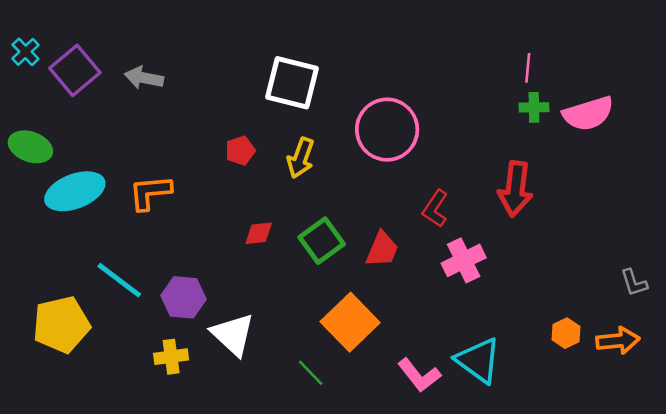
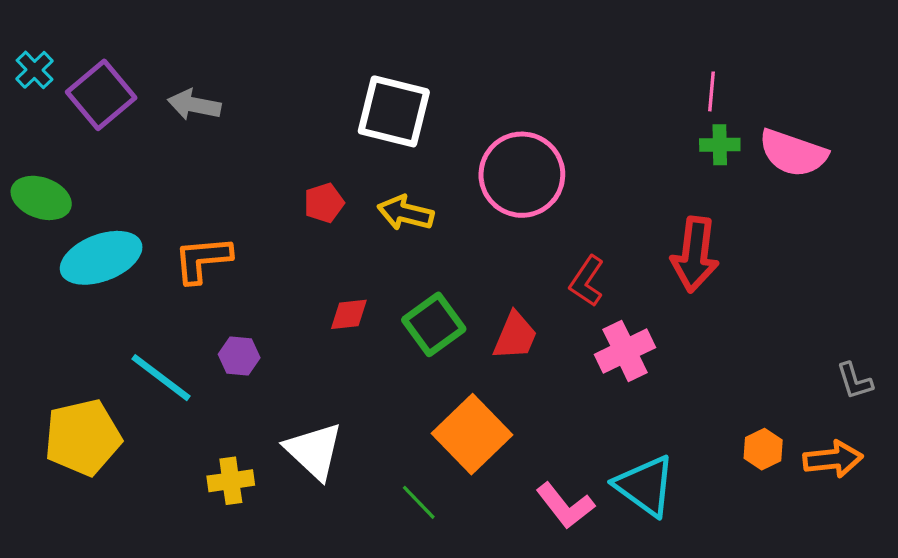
pink semicircle: (588, 114) -> (793, 153), turned 36
yellow arrow: (301, 158) -> (405, 213), turned 84
purple hexagon: (183, 297) -> (239, 356), moved, size x0.7

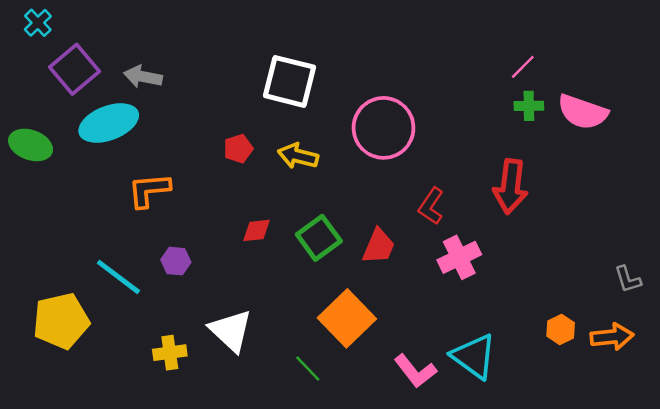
cyan cross: (35, 70) -> (38, 23), moved
pink line: (712, 91) -> (523, 67), turned 40
cyan ellipse: (101, 258) -> (109, 123), moved

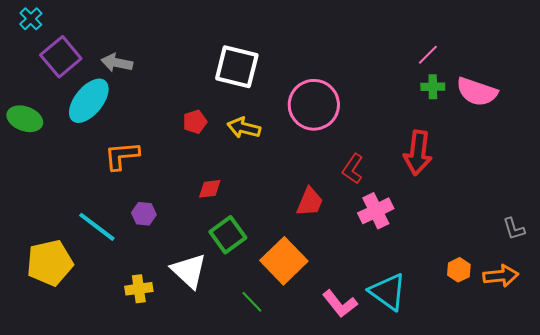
cyan ellipse: (109, 123) -> (89, 101), turned -30
green square: (319, 238) -> (228, 235), moved

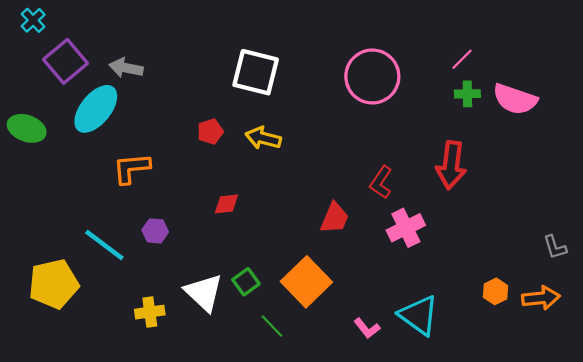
pink circle: (314, 105) -> (372, 77), moved
green square: (228, 235) -> (246, 282), moved, size x0.7
pink L-shape: (340, 304) -> (367, 328), size x0.7

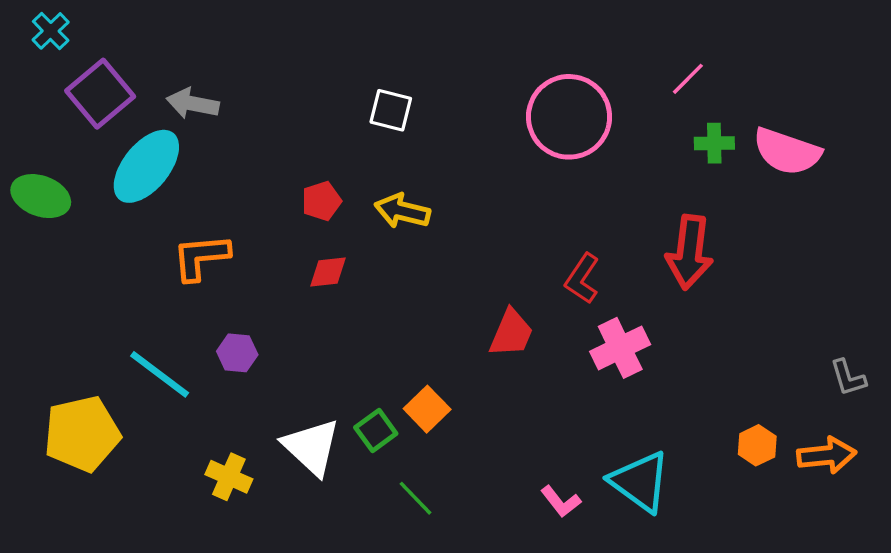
pink line: (462, 59) -> (688, 79), moved
white square: (256, 72) -> (391, 110), size x0.6
red diamond: (226, 204) -> (328, 272), moved
orange square: (306, 282) -> (427, 409), moved, size x0.6
yellow cross: (150, 312) -> (229, 477), turned 32

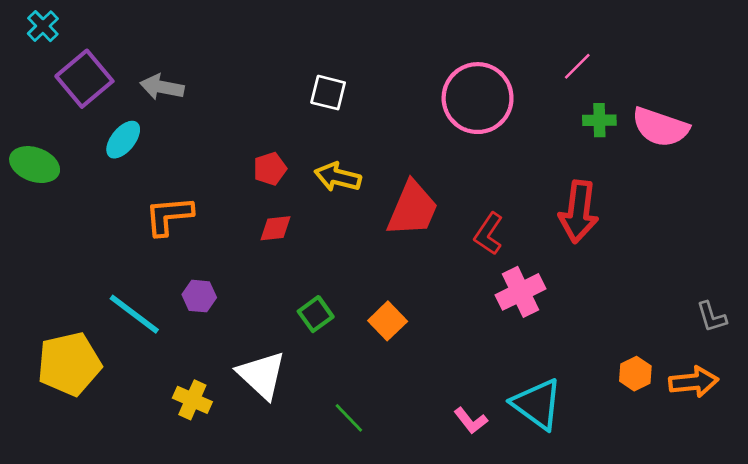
cyan ellipse: (146, 166) -> (123, 140), size x0.6
red trapezoid: (511, 333) -> (413, 209), moved, size x1.4
orange square: (427, 409) -> (388, 321), moved
green square: (376, 430) -> (316, 314), moved

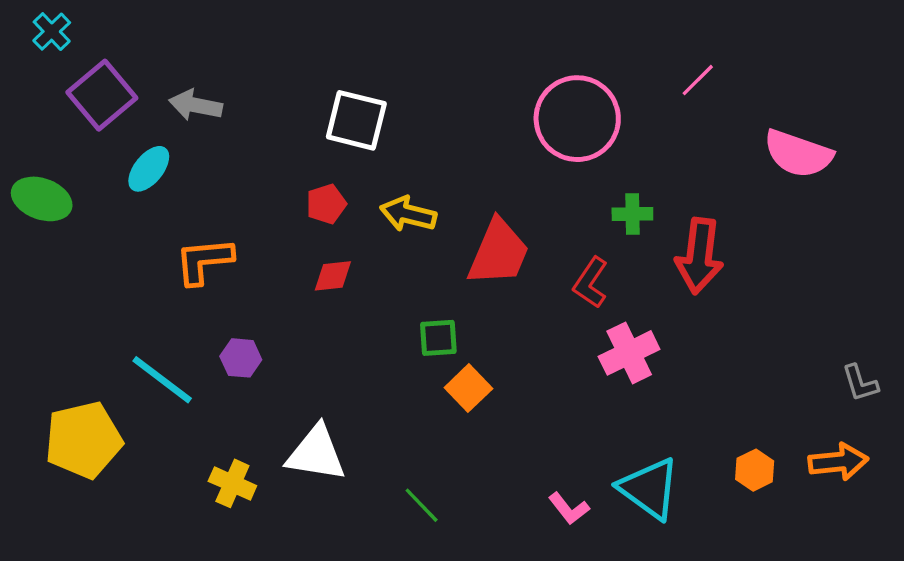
white square: (328, 93) -> (356, 120), moved, size x1.4
green cross: (599, 120) -> (632, 214), moved
green square: (316, 314) -> (438, 338), moved, turned 32
orange hexagon: (635, 374) -> (755, 470), moved
white triangle: (262, 375) -> (316, 453), turned -34

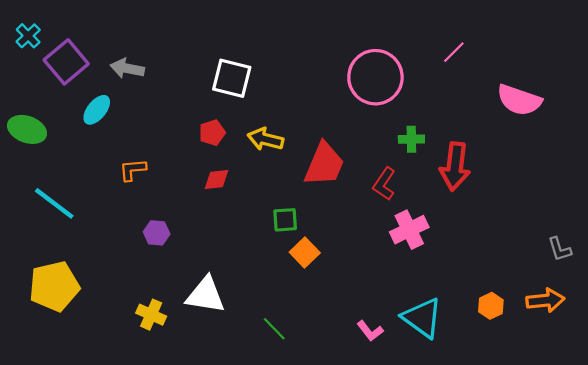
cyan cross: (52, 32) -> (28, 36), moved
orange L-shape: (204, 261) -> (133, 170), size x0.7
cyan line: (162, 380) -> (54, 203), moved

